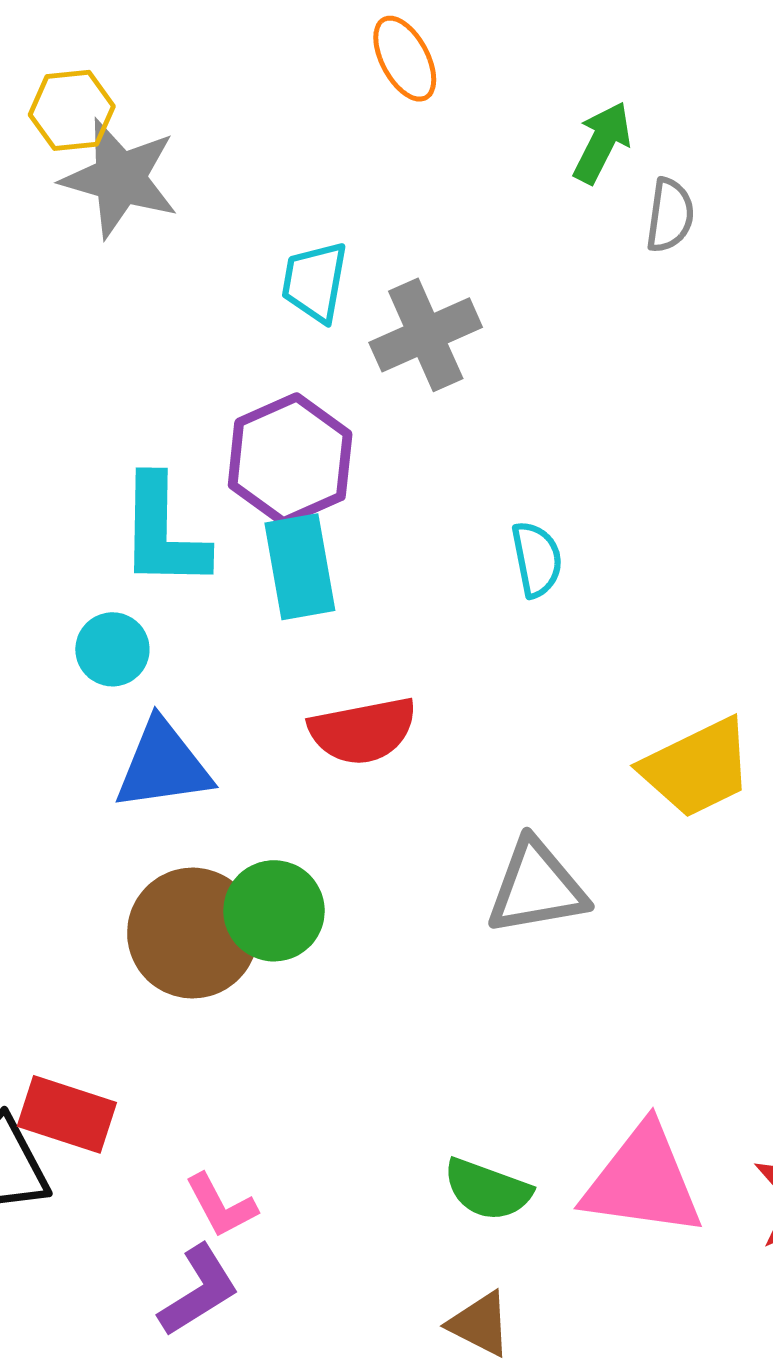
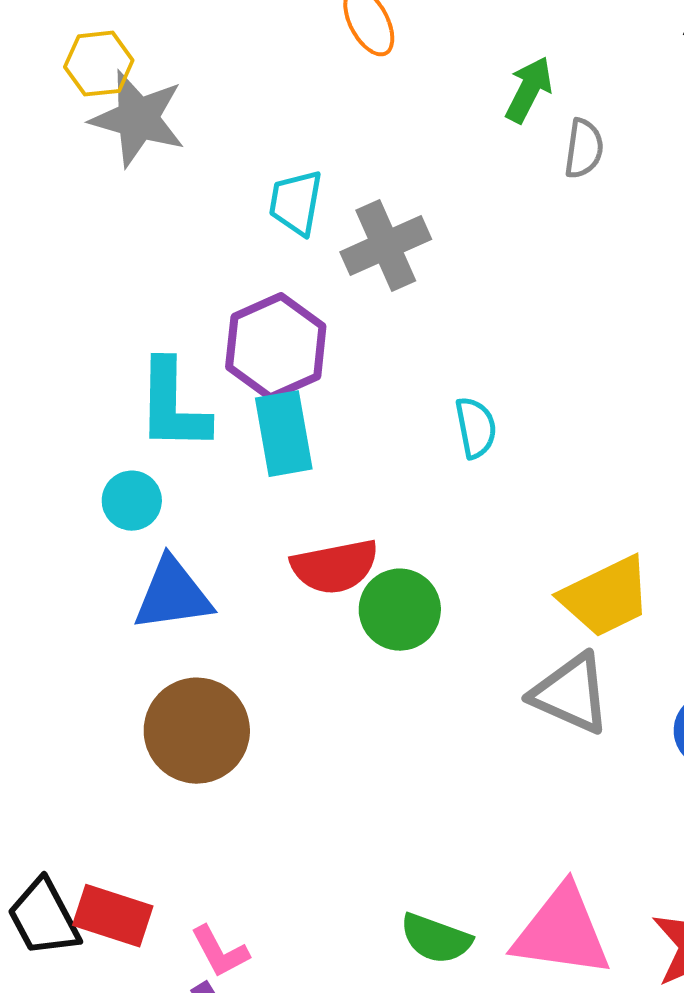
gray triangle: (537, 887) -> (571, 694), moved, turned 34
green circle: (274, 911) -> (400, 610), moved
red rectangle: (67, 1114) -> (113, 916), moved

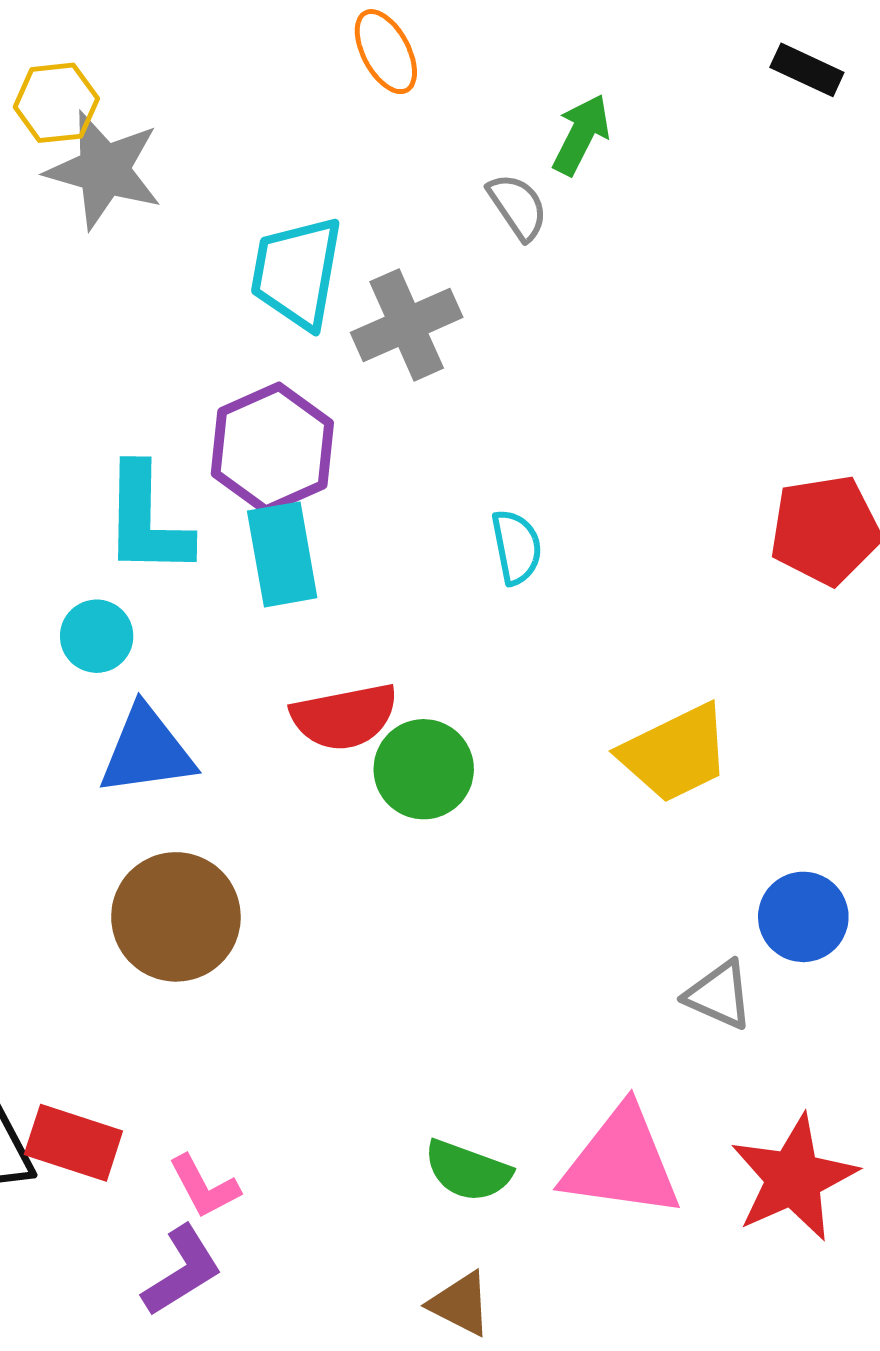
gray semicircle: (584, 149) -> (518, 207), moved, turned -42
cyan trapezoid: (296, 203) -> (297, 272), size x1.4
gray triangle: (571, 694) -> (719, 995), moved, size x0.7

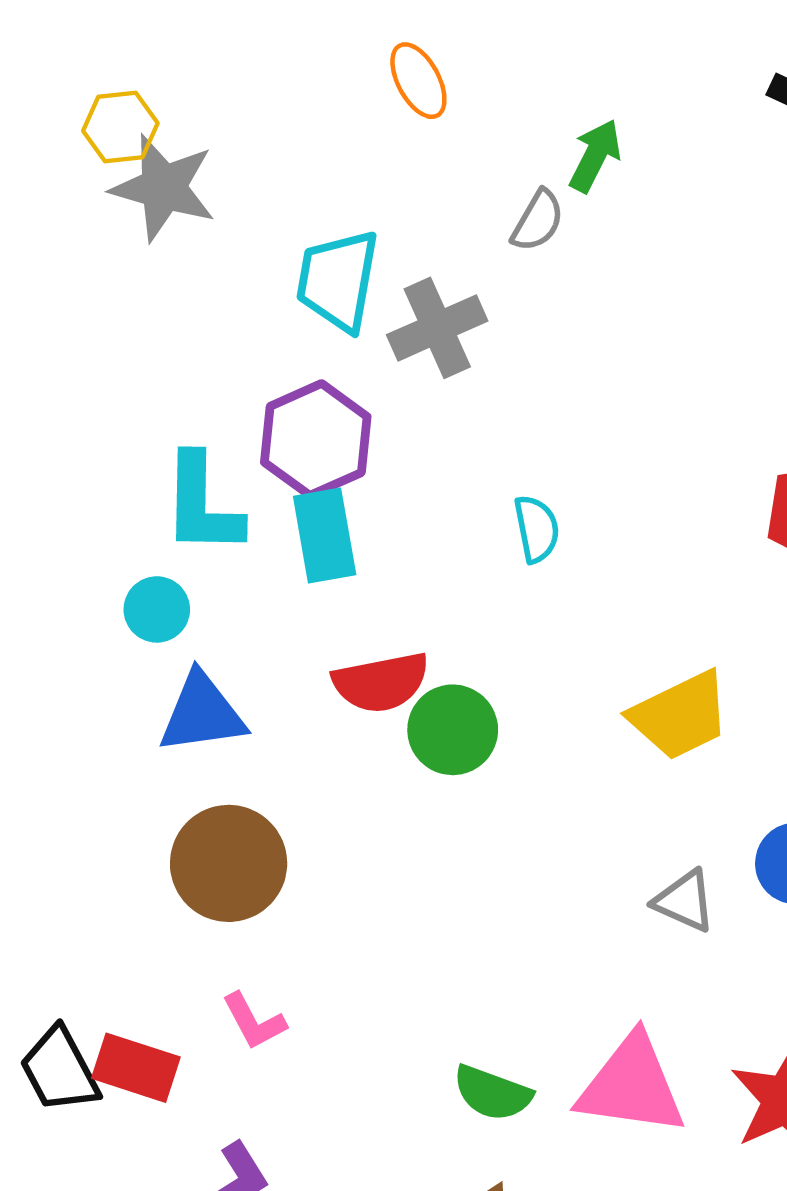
gray semicircle: (518, 207) -> (538, 221), turned 64
gray triangle: (719, 995) -> (685, 901), moved
pink L-shape: (204, 1187) -> (254, 1021), moved

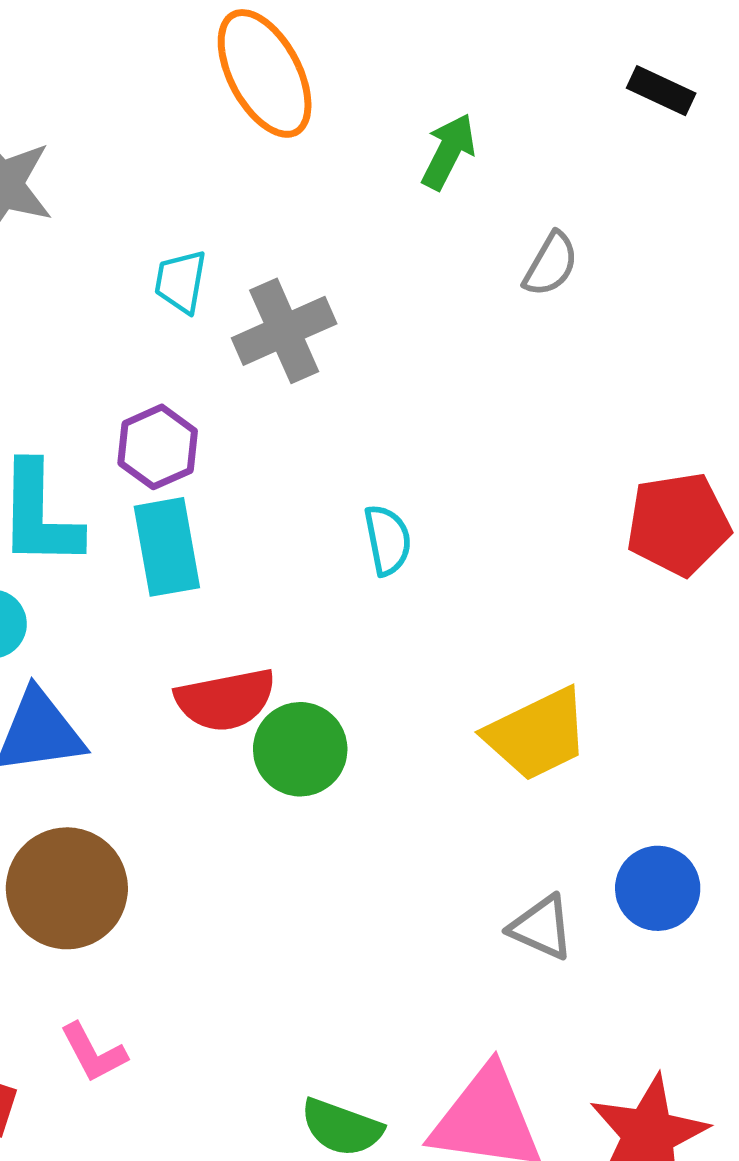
orange ellipse: (418, 81) -> (265, 73), size x1.6
gray semicircle: (538, 221) -> (551, 264), moved
cyan trapezoid: (338, 280) -> (181, 281), size x0.6
purple hexagon: (316, 439) -> (158, 447), size x0.7

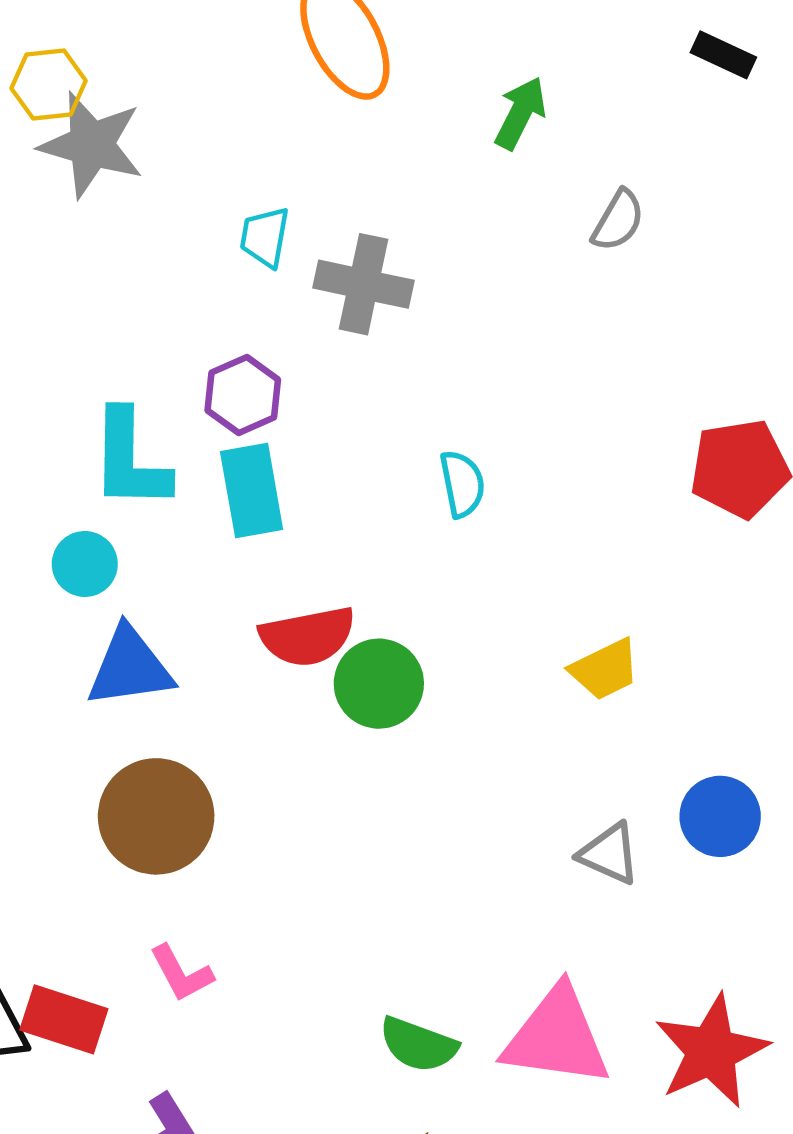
gray cross: (284, 331) -> (364, 284), turned 36
yellow trapezoid: (537, 734) -> (605, 669), size x0.7

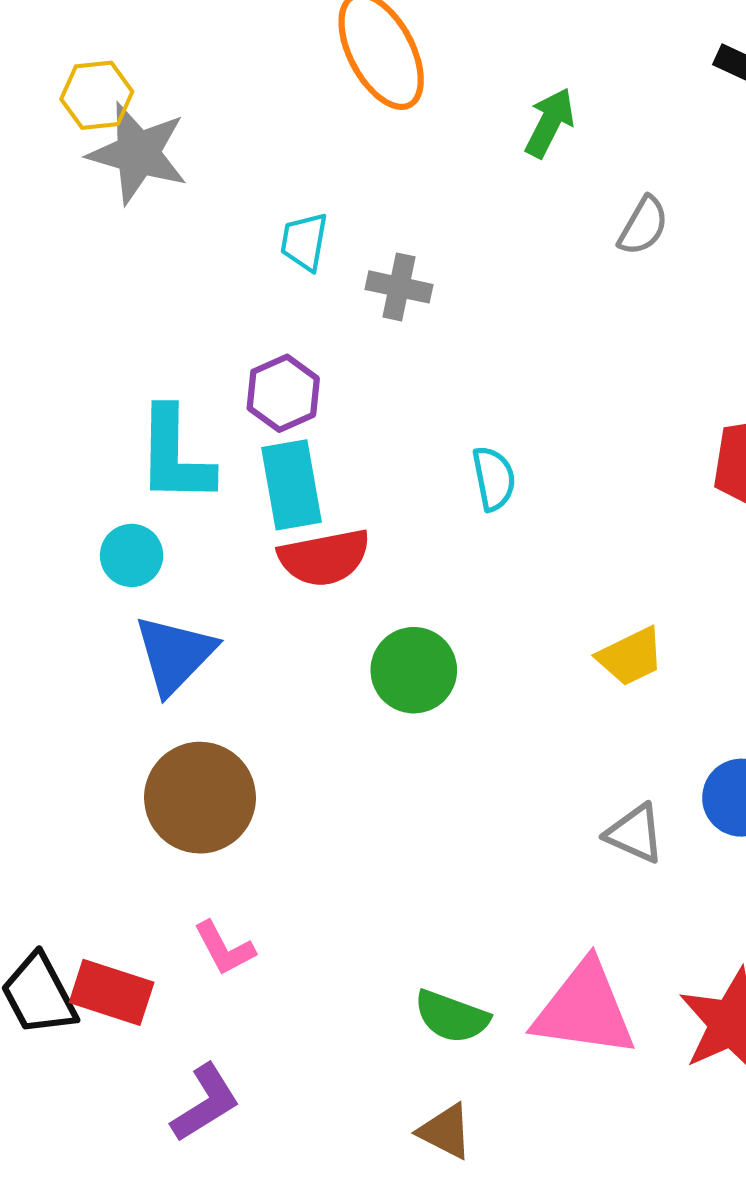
gray cross: (364, 284) -> (399, 287), size x0.7
red semicircle: (308, 636) -> (324, 558), moved
blue triangle: (130, 667) -> (175, 654), turned -38

